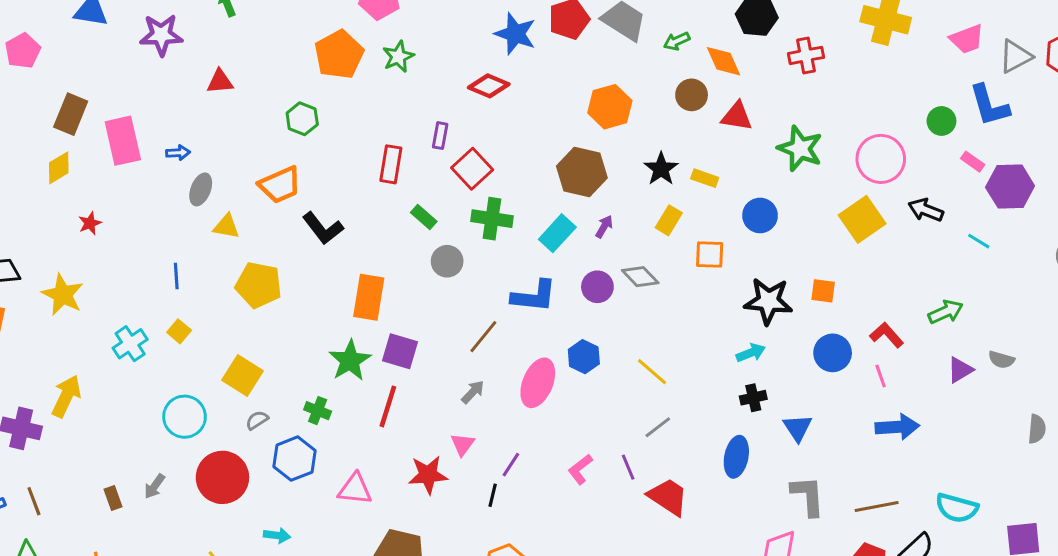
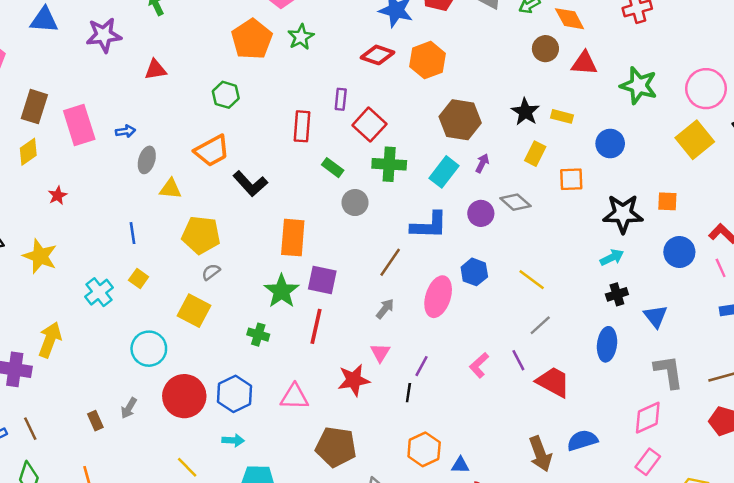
orange hexagon: (610, 107) -> (428, 60), moved
gray semicircle: (257, 420) -> (211, 272), moved
blue hexagon: (294, 459) -> (235, 394), moved

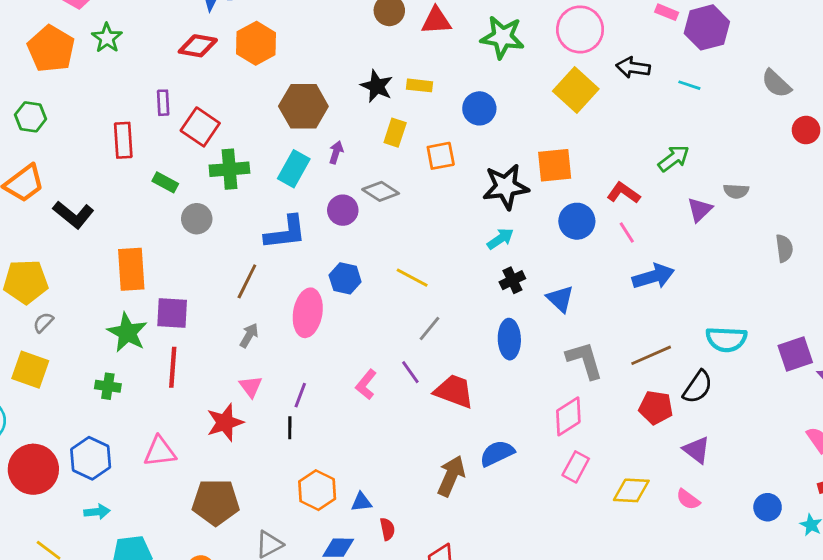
orange square: (667, 201) -> (555, 165), size x1.5
brown arrow: (540, 454) -> (451, 476), turned -128

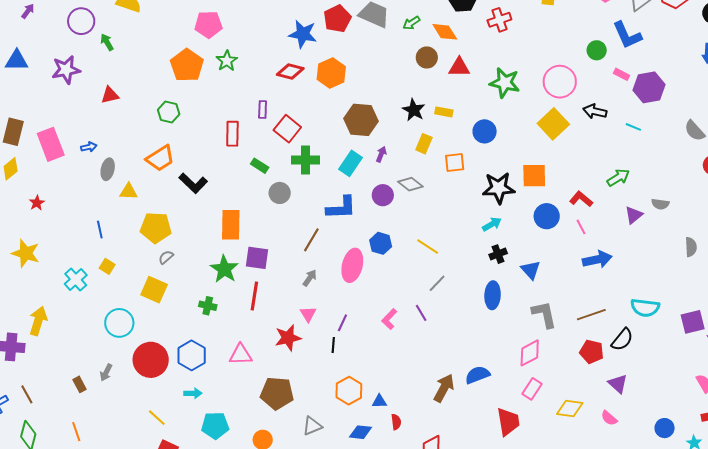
red trapezoid: (454, 391) -> (508, 422), moved, turned 56

